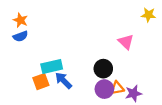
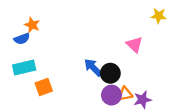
orange star: (20, 20) -> (32, 25), moved
cyan rectangle: (52, 66) -> (24, 67), moved
blue arrow: (63, 80) -> (93, 67), moved

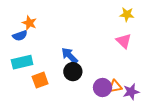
yellow star: (159, 16) -> (127, 14), moved
blue arrow: (93, 67) -> (70, 56), moved
black circle: (110, 73) -> (73, 72), moved

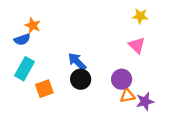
cyan rectangle: (22, 62) -> (25, 69), turned -48
purple circle: (102, 87) -> (122, 79), moved

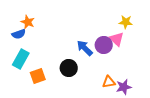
yellow star: (140, 16) -> (126, 22), moved
blue arrow: (77, 62) -> (85, 48), moved
purple circle: (122, 79) -> (104, 45), moved

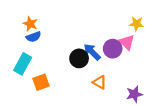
blue semicircle: (19, 34) -> (33, 37), moved
black circle: (69, 68) -> (79, 58), moved
orange triangle: (109, 82) -> (100, 82), moved, turned 40

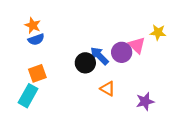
yellow star: (136, 24) -> (158, 32), moved
cyan rectangle: (23, 64) -> (28, 96), moved
orange square: (41, 82) -> (37, 73), moved

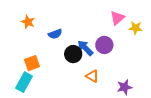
blue semicircle: (36, 39) -> (55, 34), moved
pink triangle: (137, 45) -> (117, 18), moved, turned 35

